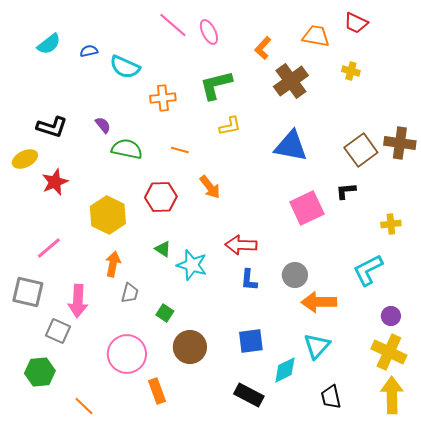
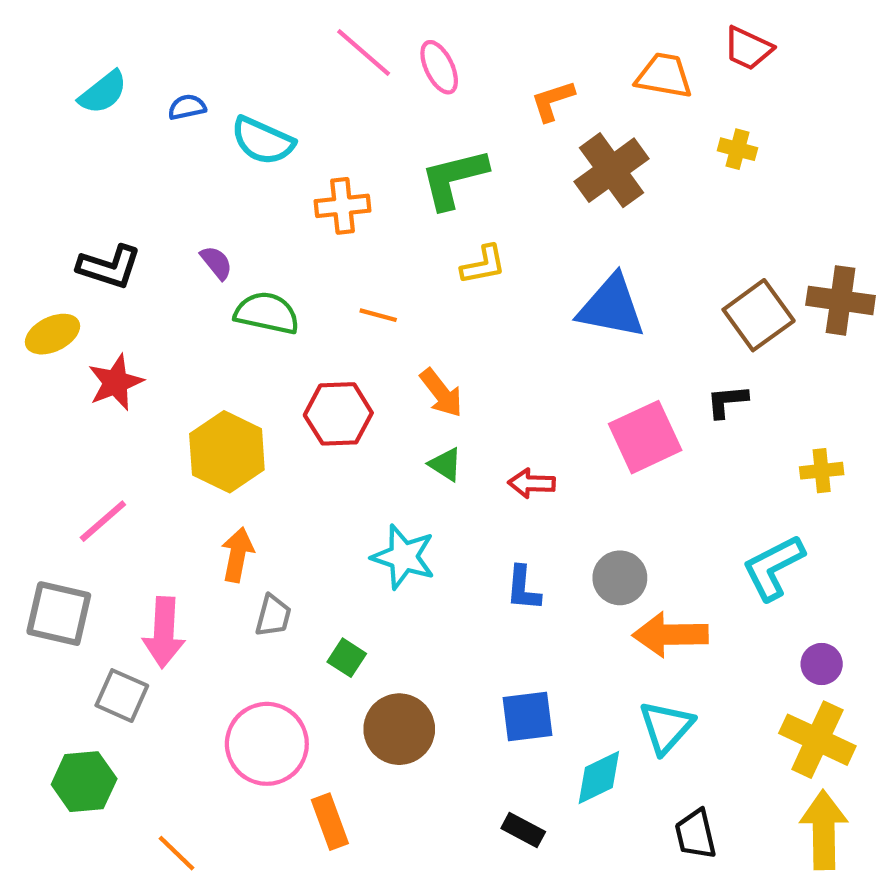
orange L-shape: (263, 48) -> (553, 101), turned 30
red arrow: (241, 245) -> (532, 483), moved, size x0.7
green triangle: (163, 249) -> (445, 464), moved
black rectangle: (249, 395) -> (523, 830), size x0.7

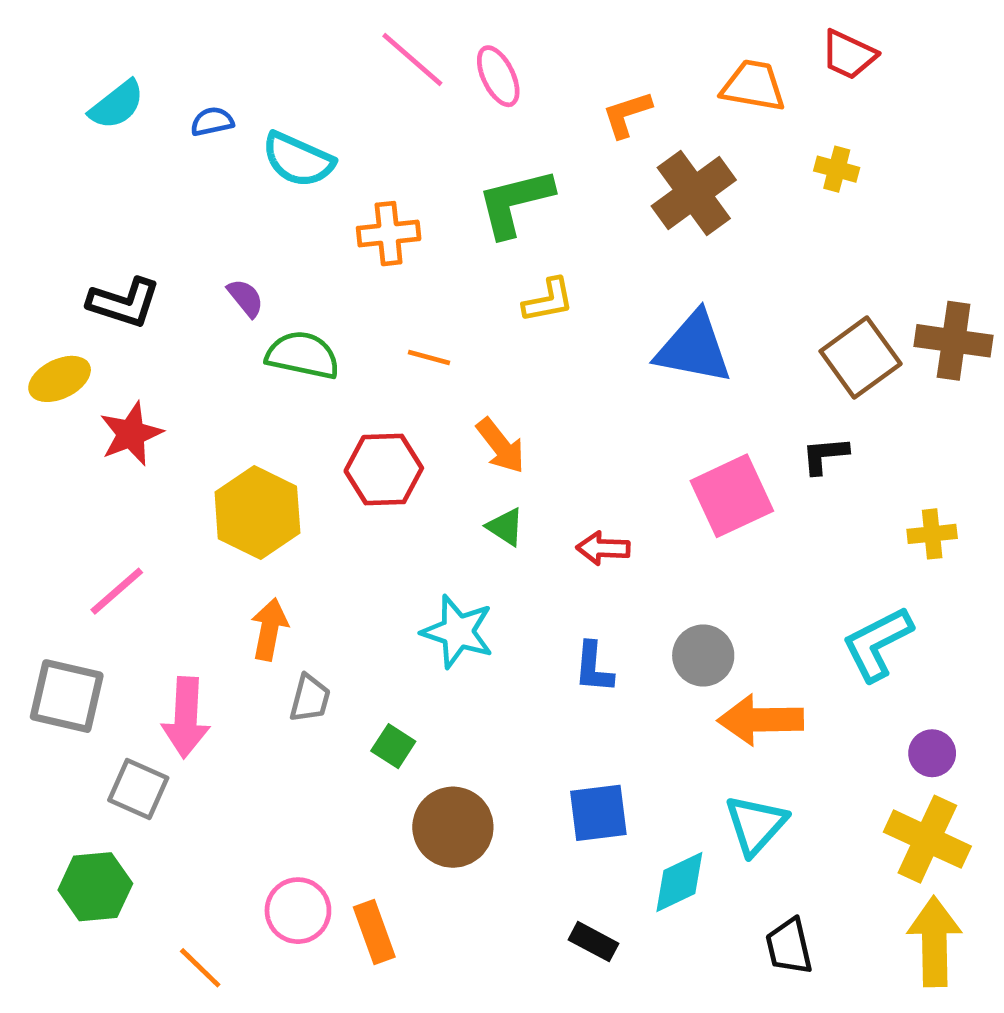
pink circle: (267, 744) -> (298, 911), moved, size x0.7

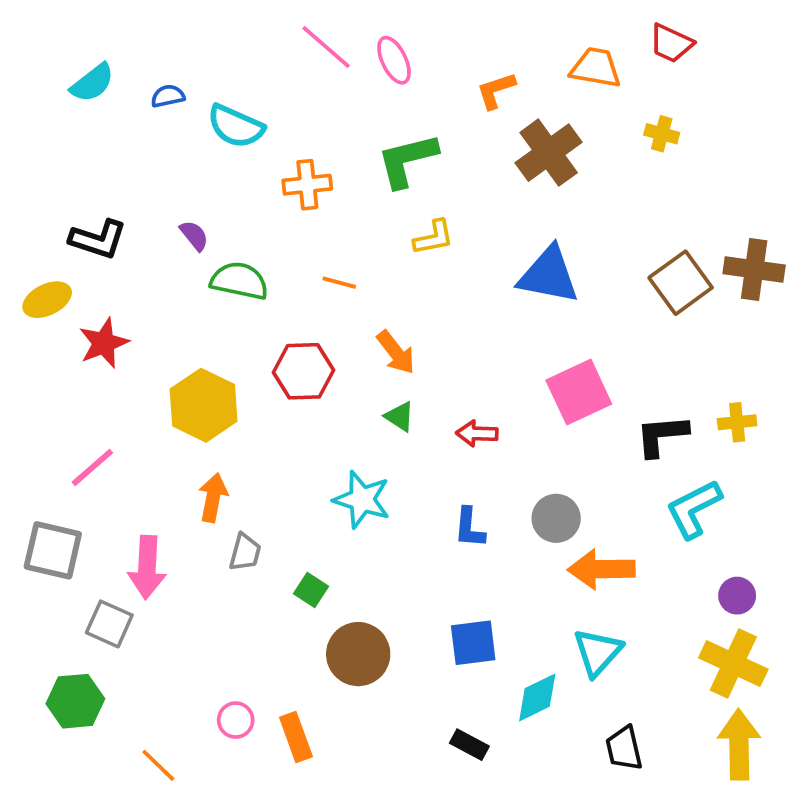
black L-shape: (825, 455) -> (662, 435), moved, size x1.4
pink circle: (298, 911) -> (236, 720), size x0.7

